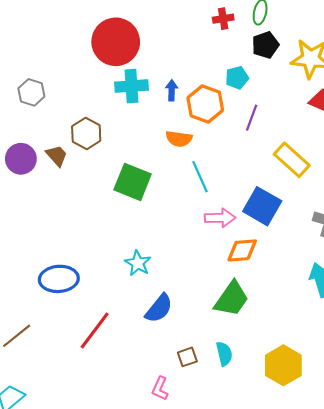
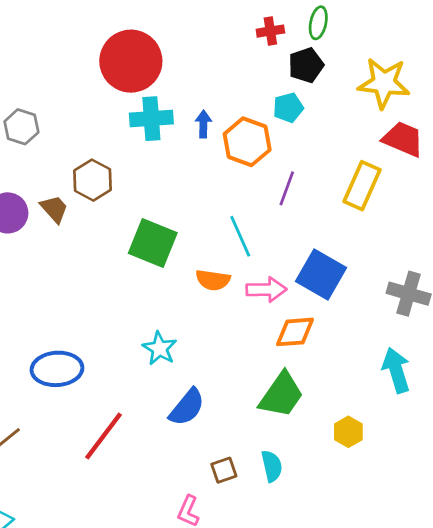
black pentagon: (265, 45) -> (306, 65), moved
purple line: (252, 118) -> (287, 188), moved
orange semicircle: (179, 139) -> (213, 280), moved
yellow rectangle: (292, 160) -> (362, 186), moved, turned 72
yellow hexagon: (283, 365) -> (348, 432), moved, size x0.6

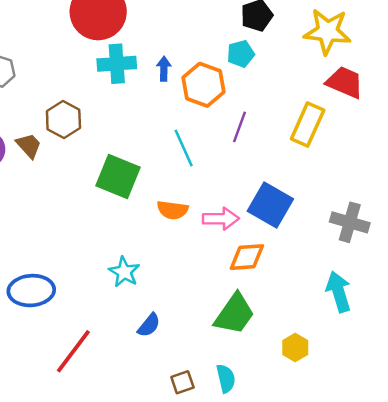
cyan line: (240, 236) -> (184, 148), moved
blue semicircle: (187, 407) -> (149, 325), size x0.7

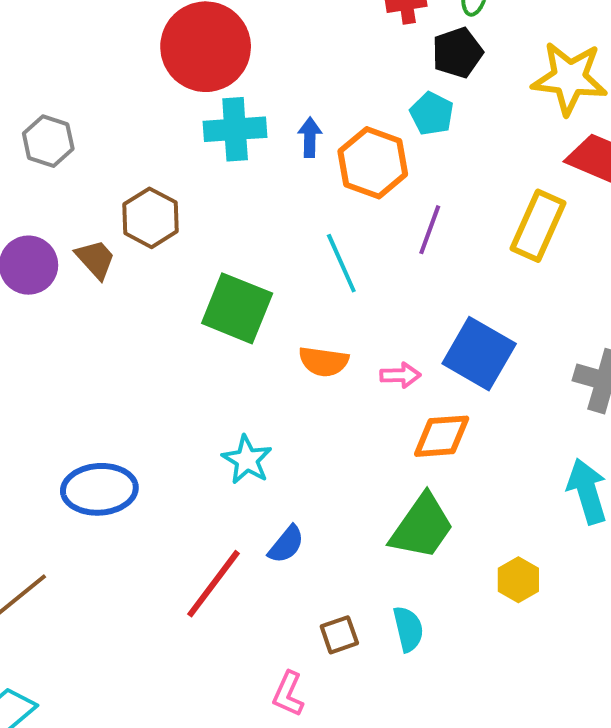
cyan pentagon: (241, 54) -> (432, 114), turned -30
pink arrow: (221, 219) -> (400, 375), size x0.7
red line: (73, 351) -> (213, 584), moved

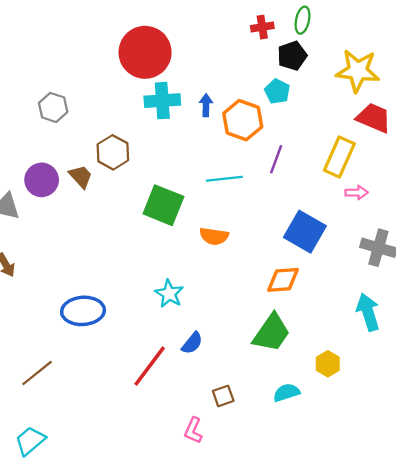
cyan line: (341, 263) -> (224, 179), turned -72
pink arrow: (400, 375) -> (357, 193), moved
cyan semicircle: (408, 629) -> (286, 393), moved, turned -95

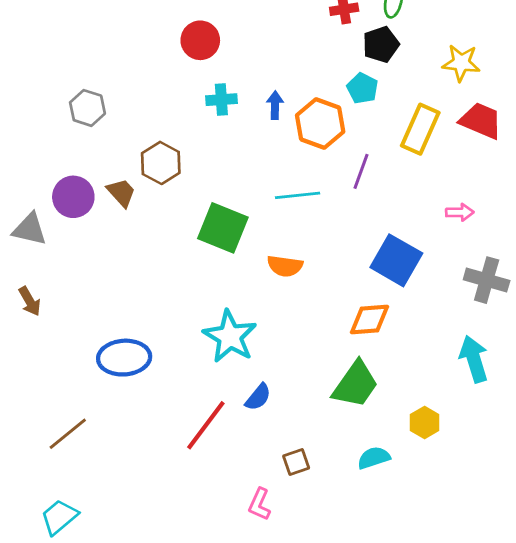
red circle: (145, 52) -> (200, 40), size x0.6
yellow star: (358, 71) -> (461, 63), size x0.7
cyan cross: (162, 101) -> (221, 100), size x0.7
yellow rectangle: (339, 157) -> (420, 129), moved
cyan star: (169, 294) -> (230, 336), size x1.5

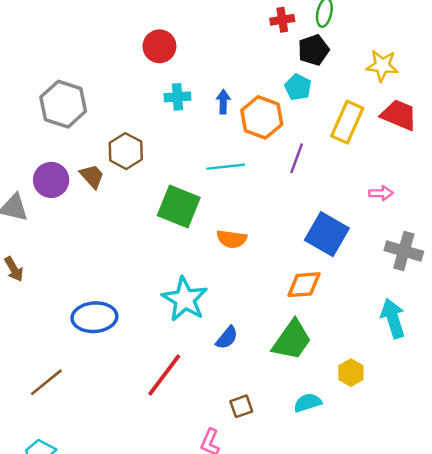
gray hexagon: (87, 108) -> (63, 104), size x1.5
cyan line: (298, 195) -> (226, 167), moved
blue semicircle: (258, 397) -> (227, 338), moved

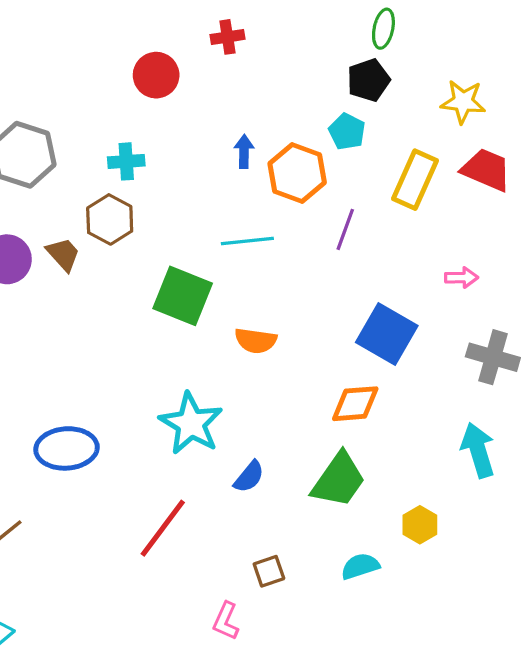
red cross: (282, 20) -> (227, 37), moved
cyan cross: (178, 97) -> (126, 161), moved

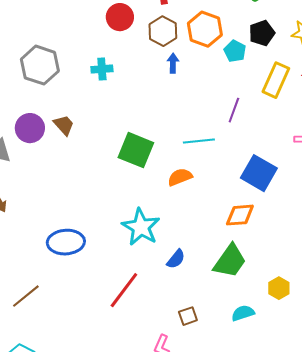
black pentagon: (369, 80) -> (262, 33), moved
orange hexagon: (297, 173) -> (205, 29), moved
brown hexagon: (110, 219) -> (163, 31), moved
cyan line: (247, 241) -> (199, 141), moved
orange semicircle: (256, 341) -> (180, 177), turned 150

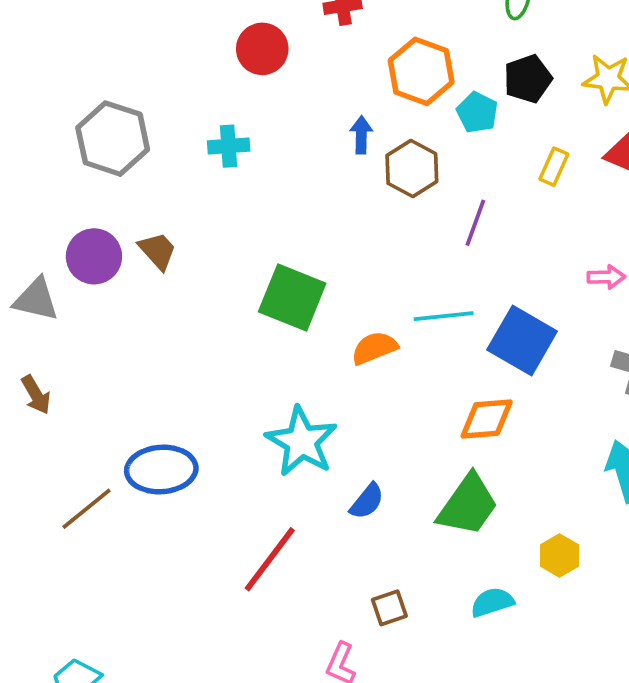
brown hexagon: (163, 31) -> (412, 169), moved
yellow rectangle: (276, 80) -> (554, 167), size x0.6
cyan line: (199, 141) -> (444, 316), moved
brown line: (26, 296) -> (86, 509), moved

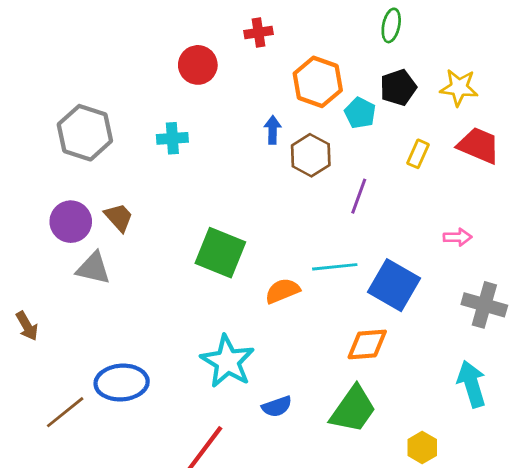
gray triangle: (36, 299) -> (93, 268), moved
blue semicircle: (367, 501) -> (277, 407), turned 32

